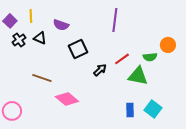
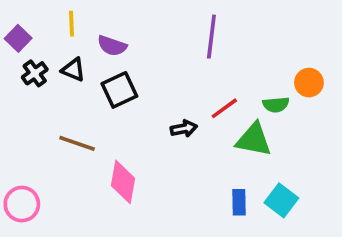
yellow line: (31, 16) -> (72, 24), moved
black square: (78, 49) -> (119, 90), moved
black arrow: (100, 70) -> (184, 129), turned 32
pink diamond: (67, 99) -> (123, 182), turned 60

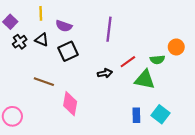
purple line: (211, 37) -> (109, 29), moved

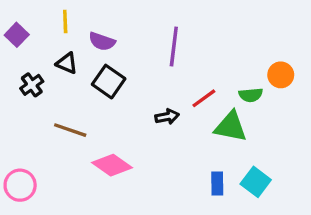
black cross: (20, 42) -> (32, 85), moved
black square: (68, 51) -> (109, 82), turned -30
pink diamond: (70, 104) -> (112, 165), turned -65

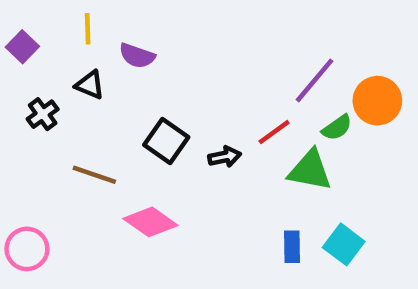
purple line: (174, 46) -> (314, 80), moved, turned 33
orange circle: (281, 75) -> (377, 101), size x1.4
black square: (109, 82) -> (166, 141), moved
green semicircle: (251, 95) -> (337, 128), turned -30

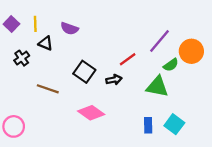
yellow line: (88, 29) -> (35, 24), moved
red line: (274, 132) -> (128, 59), moved
pink diamond: (150, 222) -> (91, 113), moved

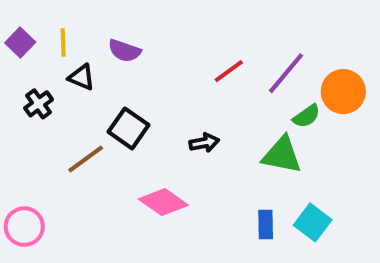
red line: (128, 59) -> (229, 71), moved
black square: (84, 72) -> (129, 128), moved
brown line: (48, 89) -> (86, 159), turned -55

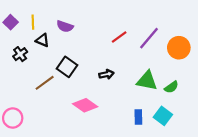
green semicircle: (306, 116) -> (171, 87), moved

